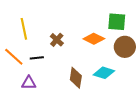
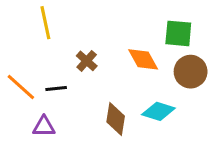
yellow line: (24, 29) -> (45, 23), moved
orange diamond: (94, 39) -> (143, 59), turned 35

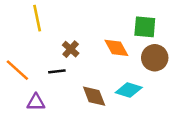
black line: (56, 88) -> (57, 71), moved
brown diamond: (116, 119) -> (94, 96), turned -30

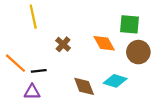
black line: (57, 71) -> (39, 71), moved

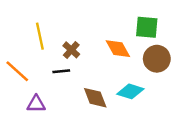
yellow line: (33, 17) -> (40, 36), moved
black line: (39, 71) -> (61, 71), moved

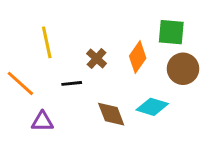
orange diamond: (118, 49) -> (138, 57), turned 64
brown cross: (71, 50) -> (97, 59), moved

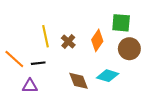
yellow line: (47, 42) -> (45, 36), moved
black line: (72, 83) -> (38, 63), moved

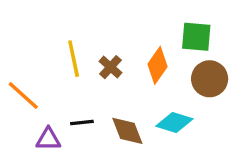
black line: (38, 63) -> (82, 122), moved

